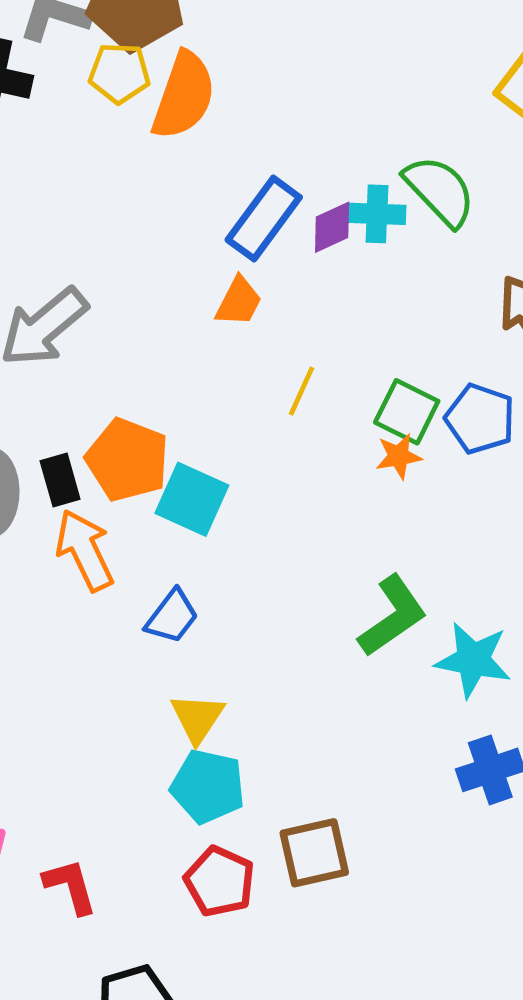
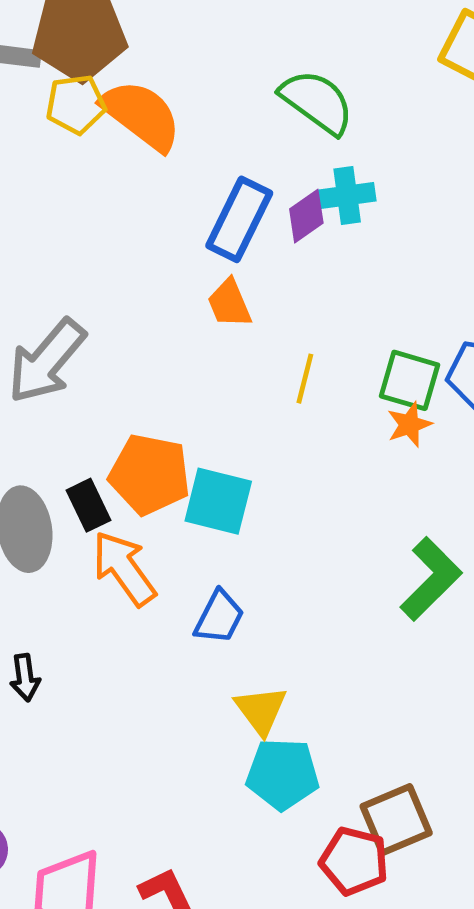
orange semicircle: (184, 96) -> (141, 115), turned -62
green semicircle: (440, 191) -> (317, 102), moved
orange trapezoid: (239, 302) -> (229, 303), turned 140
red pentagon: (220, 881) -> (354, 861), moved

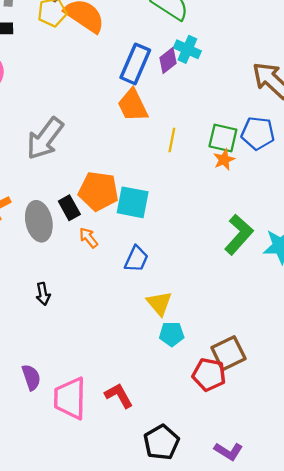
cyan cross: (347, 196) -> (187, 49), turned 35
orange trapezoid: (229, 303) -> (133, 105), size x1.4
orange arrow: (124, 568) -> (88, 238), size x0.6
cyan pentagon: (283, 774) -> (172, 334), size x0.7

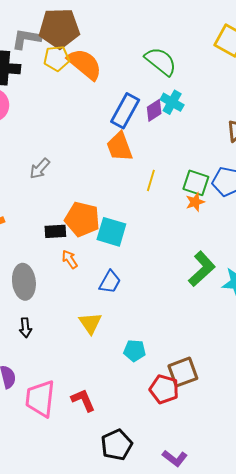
gray arrow: (45, 138) -> (40, 169), size x0.6
black rectangle: (69, 208) -> (55, 231), turned -70
gray ellipse: (39, 221) -> (24, 282), moved
black arrow: (43, 294) -> (25, 328), moved
yellow triangle: (159, 303) -> (90, 323), moved

